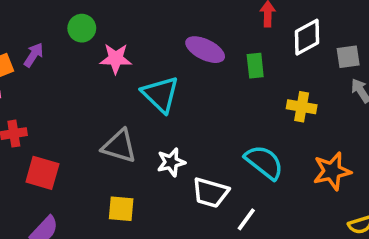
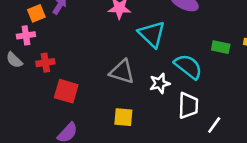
green rectangle: (255, 66) -> (221, 47), moved, turned -72
cyan semicircle: (264, 162) -> (188, 67), moved
white trapezoid: (210, 193) -> (188, 105), turned -104

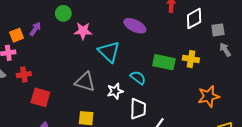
green rectangle: (221, 47) -> (164, 62), size x1.5
cyan semicircle: (188, 67) -> (138, 78), size x0.7

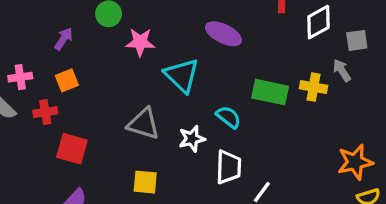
orange square: (17, 35) -> (67, 80), moved
gray arrow: (225, 50) -> (342, 70), moved
orange star: (209, 96) -> (355, 162), moved

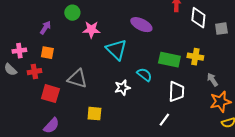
white diamond: (318, 22) -> (198, 18), turned -55
gray arrow: (342, 70) -> (212, 80), moved
orange square: (67, 80) -> (47, 53), turned 32
gray triangle: (144, 124) -> (77, 79), moved
white trapezoid: (229, 167) -> (176, 92), moved

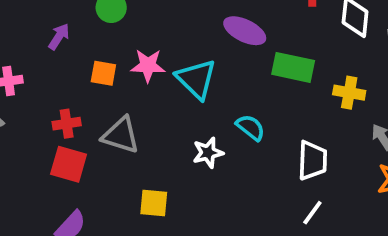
pink star: (91, 30) -> (148, 66), moved
orange square: (47, 53) -> (103, 73), moved
green rectangle: (169, 60) -> (293, 67), moved
red cross: (34, 72) -> (67, 124), moved
white line: (164, 120) -> (312, 213), moved

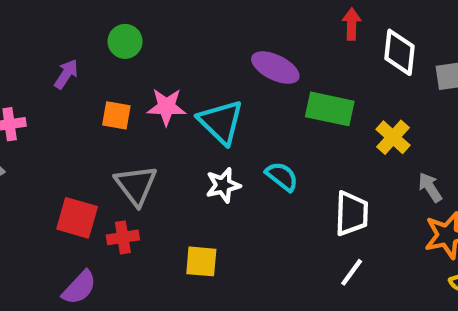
yellow cross: (349, 93) -> (393, 137), turned 32
red cross: (67, 124) -> (123, 237), moved
gray triangle: (121, 135) -> (136, 185), turned 36
white star: (208, 153) -> (223, 185), moved
yellow square: (154, 203) -> (201, 261), moved

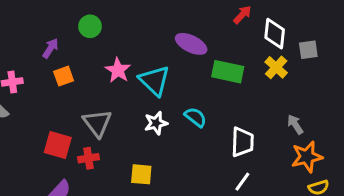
red arrow: (352, 24) -> (242, 15), turned 42
pink star: (166, 107) -> (118, 70), turned 30
orange square: (116, 115) -> (64, 76), moved, turned -30
yellow cross: (393, 137) -> (276, 67), moved

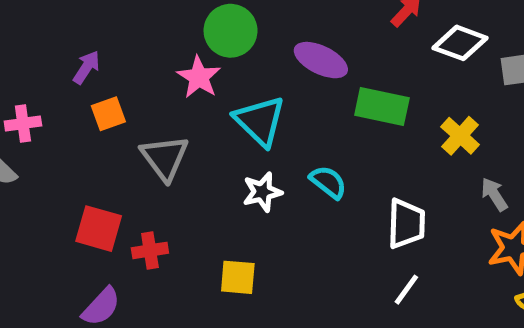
green circle: (90, 26) -> (231, 31), moved, size x1.4
white diamond: (275, 34) -> (460, 43), turned -76
yellow cross: (276, 67) -> (460, 136), moved
pink star: (118, 70) -> (199, 77), moved
gray triangle: (97, 123) -> (165, 158), moved

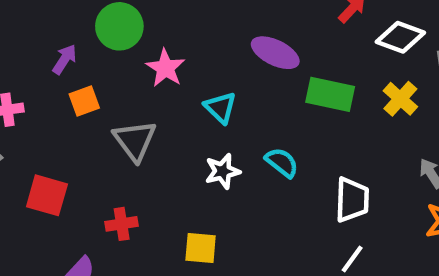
green circle: (231, 31) -> (119, 26), moved
cyan triangle: (260, 121) -> (220, 108), size x0.7
yellow cross: (460, 136) -> (400, 99), moved
red square: (99, 229) -> (47, 195), moved

